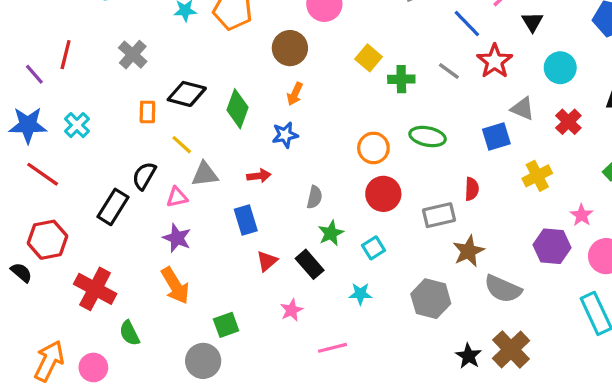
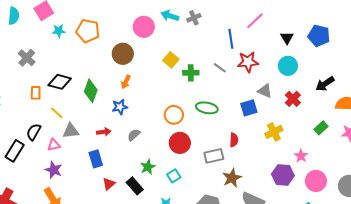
black triangle: (532, 22) -> (287, 38), moved
blue line: (467, 23) -> (231, 39), turned 36
red star: (495, 61) -> (248, 62), turned 30
gray semicircle: (315, 197) -> (134, 135), moved, turned -144

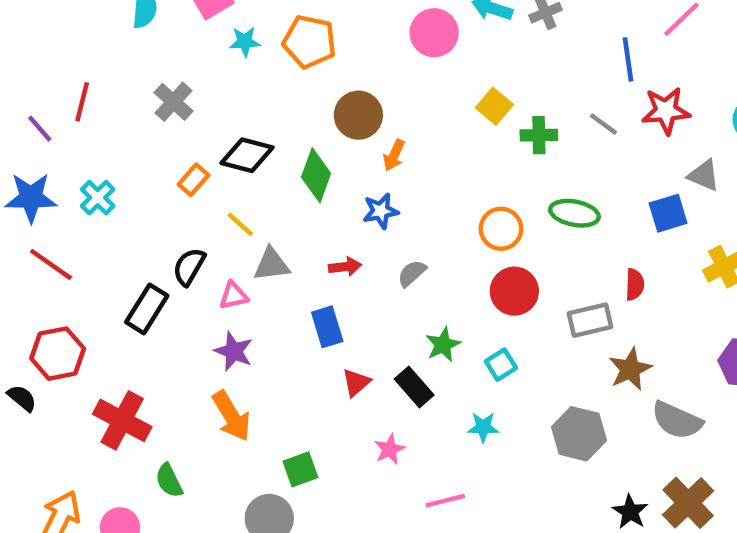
brown circle: (123, 54) -> (358, 115), moved
orange rectangle: (36, 93) -> (194, 180), turned 40

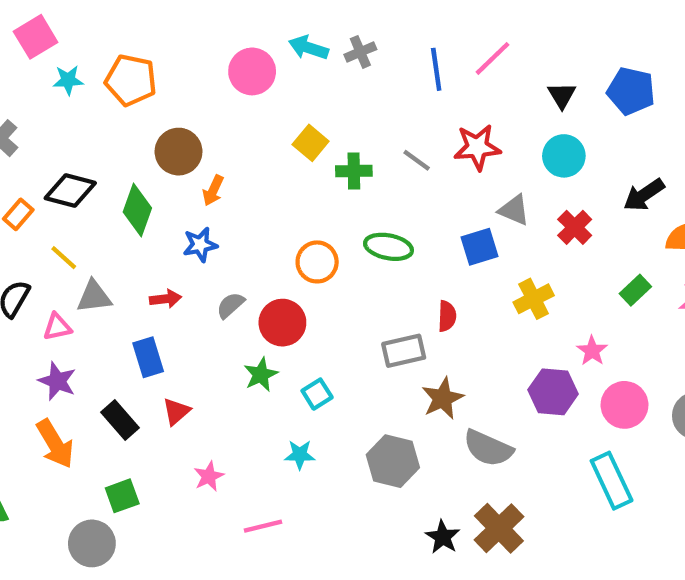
blue line: (628, 59) -> (436, 69), moved
red circle: (514, 291) -> (282, 323), moved
black rectangle: (414, 387) -> (120, 420), moved

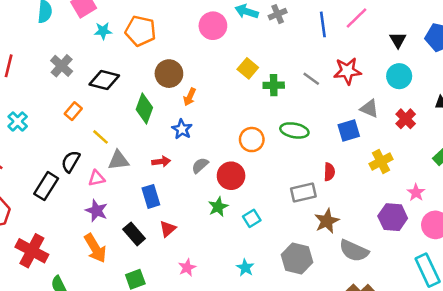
black diamond: (70, 191) -> (104, 80), moved
blue star: (200, 245) -> (182, 129), turned -30
cyan star: (300, 455) -> (245, 268), moved, turned 30

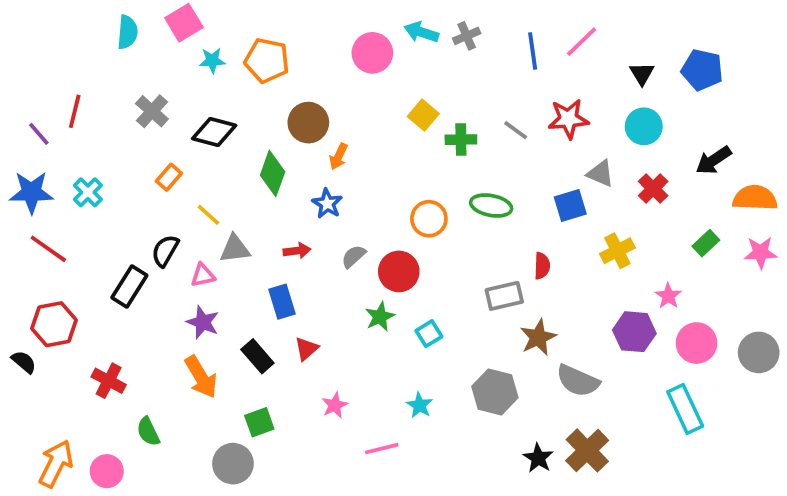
red cross: (32, 251) -> (109, 381), size x0.7

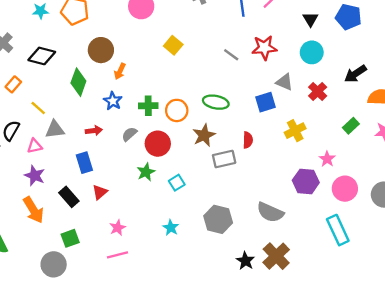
green cross: (461, 140) -> (148, 106), moved
brown star: (538, 337) -> (204, 135), moved
pink line: (382, 449) -> (118, 255), moved

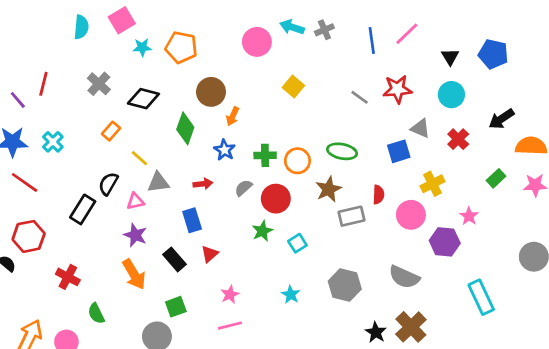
pink circle: (345, 189) -> (411, 215), moved

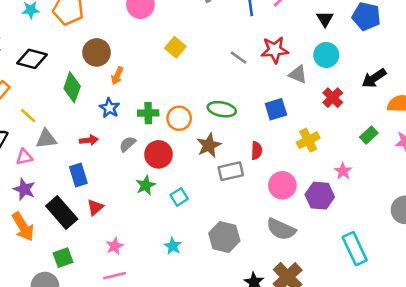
gray triangle: (420, 128) -> (298, 74), moved
pink circle: (411, 215) -> (282, 185), moved
black rectangle: (175, 259) -> (62, 212), size x1.4

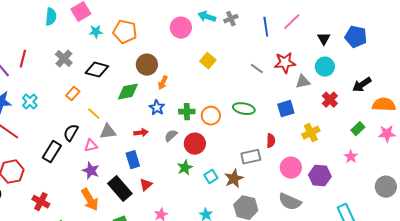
gray triangle: (298, 74) -> (303, 82), turned -35
green diamond: (72, 87) -> (128, 92), turned 60
brown star: (209, 145) -> (234, 179), moved
pink star: (343, 171) -> (351, 157), moved

